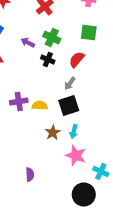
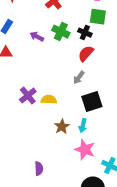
green square: (89, 32) -> (98, 17), moved
black cross: (48, 60) -> (85, 33), moved
purple cross: (19, 102) -> (28, 96), turned -30
black square: (69, 106) -> (92, 102), moved

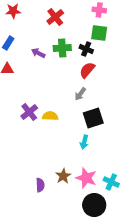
green cross: (61, 32) -> (62, 48), turned -30
brown star: (62, 127) -> (63, 176), moved
pink star: (85, 150) -> (86, 178), moved

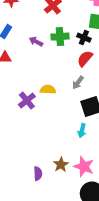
yellow semicircle: (50, 116) -> (48, 90), moved

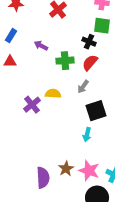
green cross: (60, 37) -> (65, 61), moved
purple semicircle: (38, 174) -> (43, 178), size x1.5

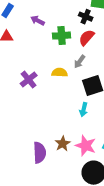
yellow semicircle: (53, 94) -> (60, 73), moved

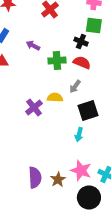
red semicircle: (87, 38) -> (82, 63), turned 72
purple cross: (29, 80) -> (34, 108), moved
brown star: (63, 144) -> (58, 180), moved

